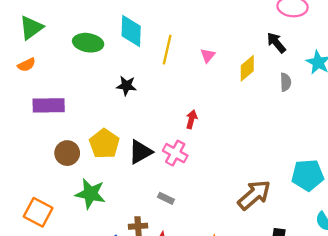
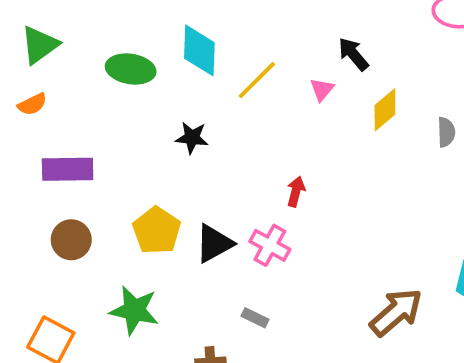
black arrow: (276, 43) -> (353, 54), moved
yellow line: (167, 50) -> (257, 80), turned 32
brown circle: (67, 153) -> (71, 240), moved

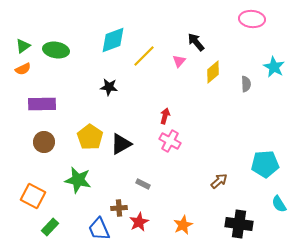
green triangle: (40, 45) -> (23, 46), moved, size x0.7
cyan diamond: (199, 50) -> (113, 40), turned 68
green ellipse: (131, 69) -> (56, 50), moved
pink cross: (270, 245) -> (170, 141), moved
brown arrow: (396, 312) -> (219, 181), size x0.6

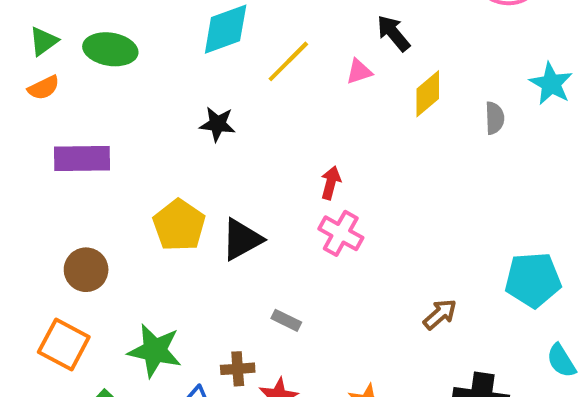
pink triangle: (179, 61) -> (359, 72), turned 32
brown circle: (44, 142) -> (86, 270), moved
green star: (78, 180) -> (155, 351), moved

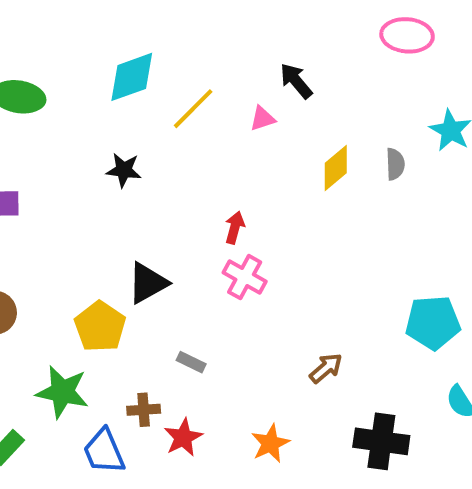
yellow diamond: (428, 94) -> (336, 168), moved
yellow pentagon: (179, 225) -> (100, 327), moved
brown arrow: (440, 314) -> (326, 368), moved

